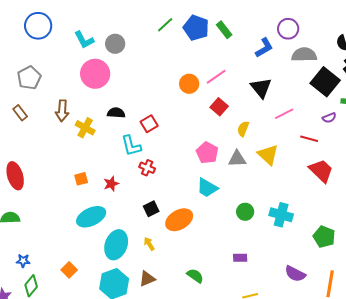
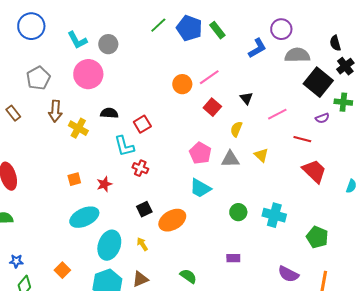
gray pentagon: (29, 78) -> (38, 78), moved
black triangle: (261, 88) -> (246, 98), moved, size x0.6
yellow triangle: (268, 155) -> (261, 155), size x0.7

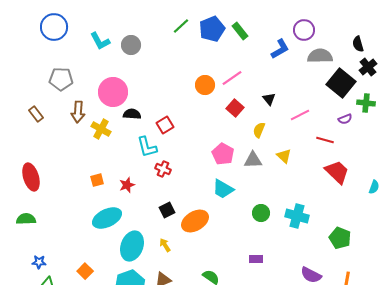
blue pentagon: (189, 28) -> (212, 29), turned 30
pink circle: (88, 74) -> (113, 92), moved
gray pentagon: (38, 78) -> (61, 79), turned 30

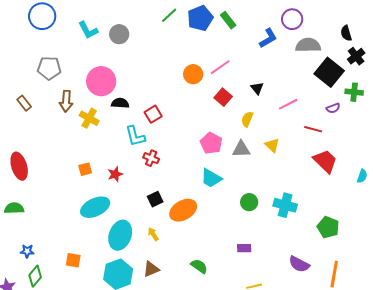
orange square: (85, 271) -> (73, 260), turned -35

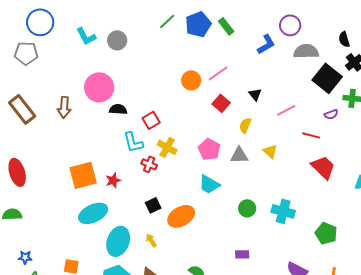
gray pentagon: (49, 68) -> (26, 53), moved
brown rectangle: (24, 103) -> (22, 109), size x1.8
yellow cross: (89, 118) -> (167, 147), moved
orange square: (85, 169) -> (83, 175), size x2.0

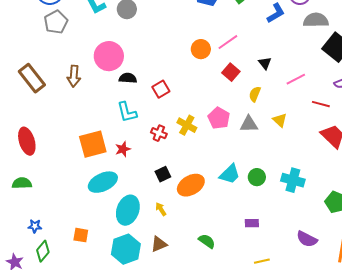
gray pentagon: (26, 53) -> (56, 22), moved, turned -30
cyan L-shape: (133, 142) -> (127, 112), moved
yellow cross: (167, 147) -> (187, 125), moved
cyan trapezoid: (209, 184) -> (230, 174), moved, turned -75

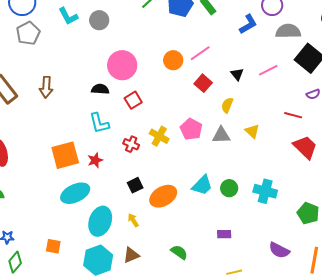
pink circle: (109, 56) -> (122, 65), moved
pink line: (296, 79) -> (268, 70), moved

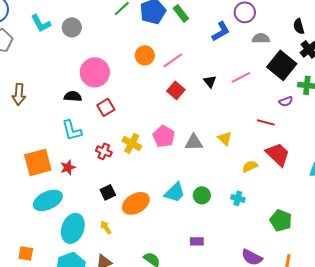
gray semicircle: (288, 31) -> (261, 38), size x0.7
orange circle: (173, 60) -> (145, 55), moved
yellow semicircle: (227, 105) -> (250, 166), moved, turned 42
cyan cross: (265, 191) -> (238, 198), size x0.6

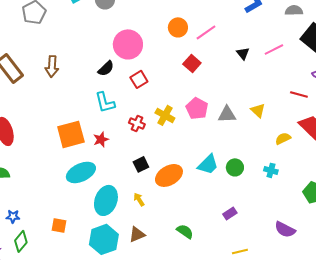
red square: (176, 90) -> (192, 63), moved
black semicircle: (73, 96) -> (106, 68), turned 132
purple rectangle: (197, 241) -> (230, 213), turned -32

